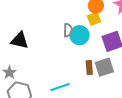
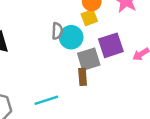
gray square: (104, 67) -> (89, 59), moved

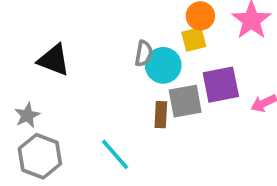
brown rectangle: (83, 77) -> (161, 115), moved
cyan line: (46, 100) -> (115, 154), turned 60

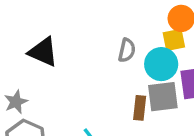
cyan circle: (163, 65) -> (161, 64), moved

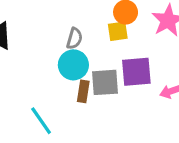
cyan circle: (161, 64) -> (73, 65), moved

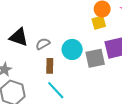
gray semicircle: (74, 38) -> (43, 44), moved, turned -128
brown rectangle: (83, 91) -> (50, 66), moved

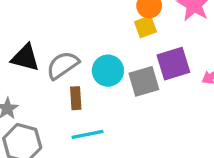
gray semicircle: (43, 44) -> (63, 65), size x1.5
cyan line: (56, 90) -> (88, 134), turned -54

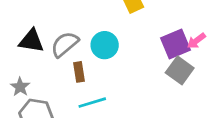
purple square: (173, 64) -> (176, 44), moved
gray square: (144, 81) -> (180, 70), moved, turned -32

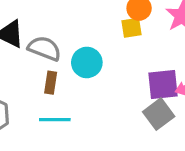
gray semicircle: (65, 44) -> (44, 48), turned 44

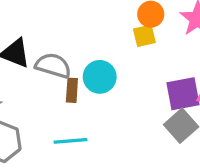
brown rectangle: (51, 83) -> (72, 90), moved

